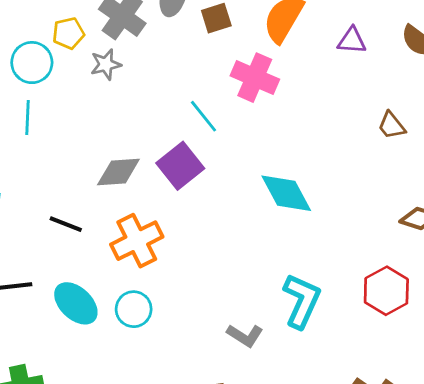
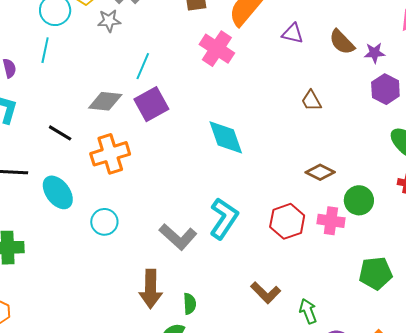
cyan line: (203, 116) -> (143, 66), moved, turned 52
cyan circle: (134, 309) -> (104, 222), moved
gray L-shape: (245, 335) -> (178, 237), size x1.4

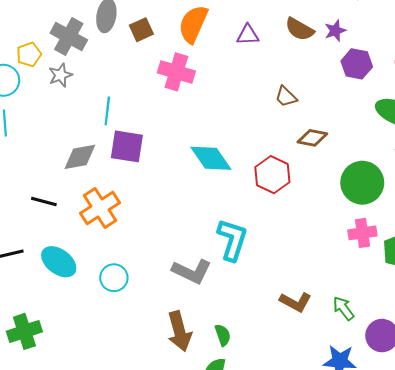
purple square: (151, 104) -> (127, 146), turned -36
brown diamond: (320, 172) -> (312, 138), moved
green circle: (359, 200) -> (362, 183), size x1.4
red hexagon: (287, 221) -> (272, 175), moved
pink cross: (331, 221) -> (362, 233), moved

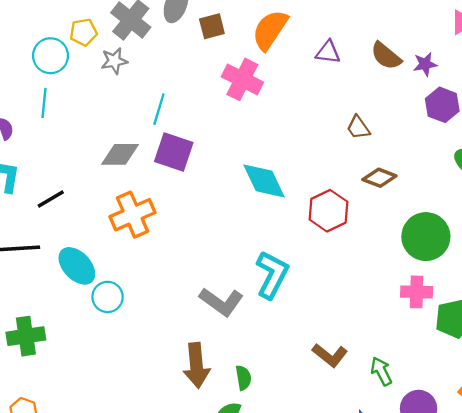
black line: (44, 202) -> (51, 199), moved, turned -55
cyan circle: (114, 278) -> (108, 297), moved

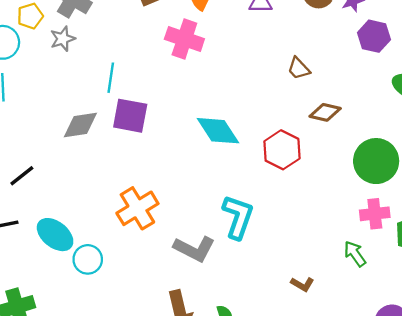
orange cross: (133, 215) -> (137, 208), moved
brown L-shape: (330, 355) -> (302, 284), size x0.7
green arrow: (381, 371) -> (355, 254), moved

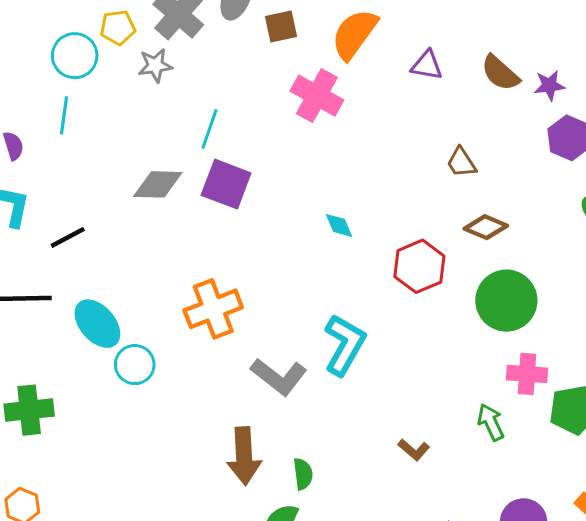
cyan diamond: (218, 131) -> (339, 225), size x0.5
green circle: (376, 161) -> (506, 301), moved

